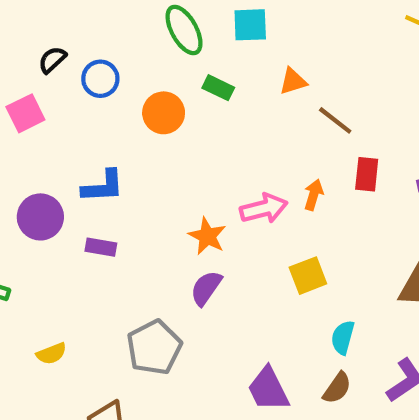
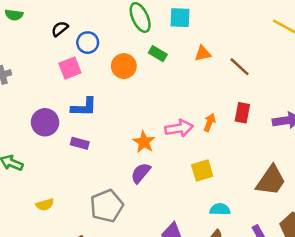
pink square: (25, 113) -> (70, 68), moved
brown line: (335, 120) -> (240, 67), moved
cyan semicircle: (343, 337) -> (220, 209), turned 72

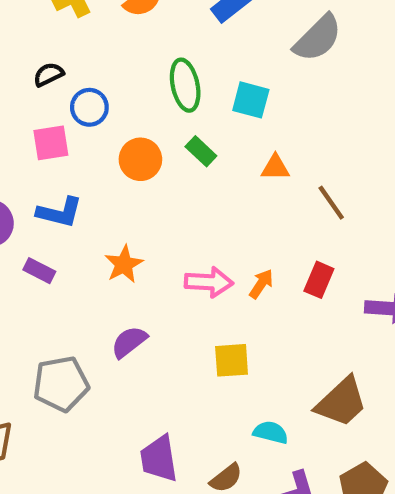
orange star: (144, 142) -> (124, 264), moved
cyan semicircle: (220, 209) -> (271, 432), moved

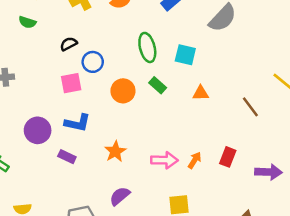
brown line: (331, 203) -> (250, 107), moved

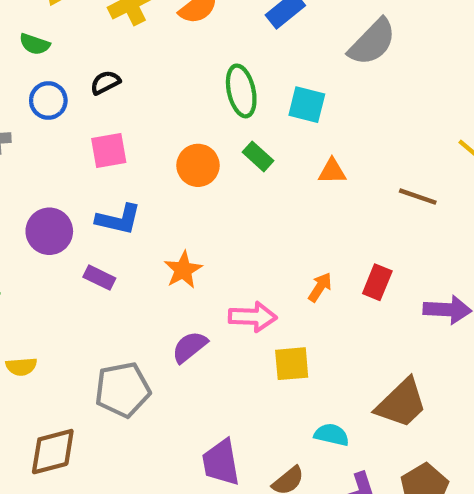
blue circle: (93, 62) -> (48, 100), moved
brown line: (250, 107) -> (418, 197), turned -35
pink arrow: (164, 160) -> (253, 317), moved

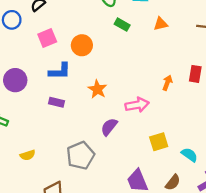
orange circle: (198, 165) -> (82, 45), moved
purple circle: (49, 231) -> (15, 80), moved
yellow square: (292, 364) -> (159, 142), moved
cyan semicircle: (332, 435) -> (189, 155), turned 35

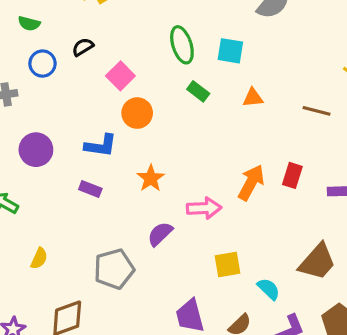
pink square: (47, 38) -> (120, 76), moved, turned -30
orange arrow: (167, 83) -> (251, 183), size x1.6
yellow semicircle: (28, 155) -> (39, 258), turned -56

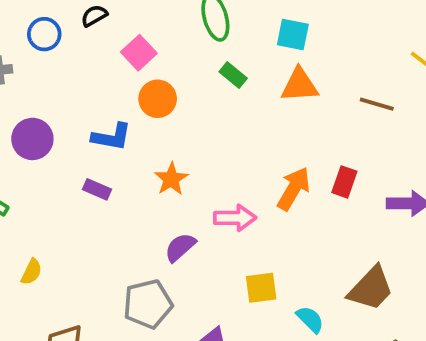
cyan square: (230, 51) -> (293, 34), moved
orange triangle: (253, 98) -> (300, 85), size x1.5
gray pentagon: (114, 269) -> (148, 304), moved

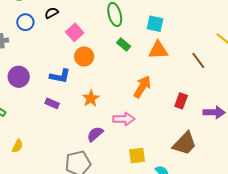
brown line: (377, 104) -> (198, 60), turned 36
orange arrow: (294, 189) -> (142, 87), moved
brown trapezoid: (371, 288) -> (185, 143), moved

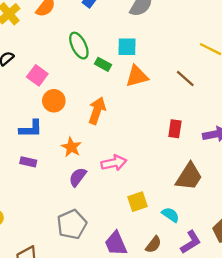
green rectangle: (124, 45) -> (103, 64), moved
orange arrow: (142, 87) -> (97, 111), moved
purple semicircle: (95, 134) -> (78, 177), moved

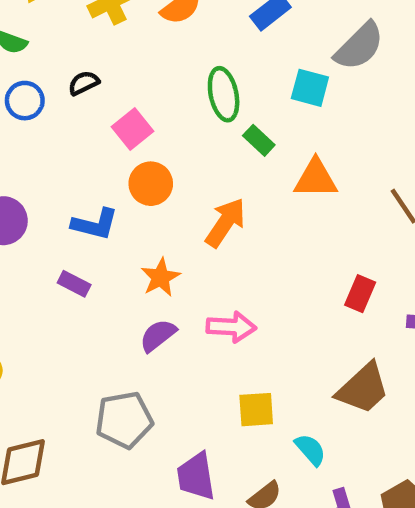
cyan square: (127, 47) -> (310, 88), moved

